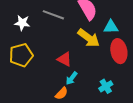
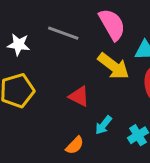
cyan arrow: (72, 78) -> (103, 125), moved

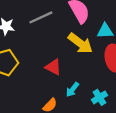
gray line: (63, 33) -> (41, 17), turned -45

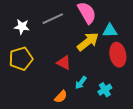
yellow arrow: (80, 43) -> (88, 42), turned -75

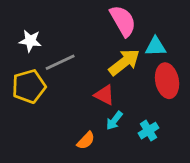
gray line: (53, 19) -> (60, 62), moved
red triangle: (64, 63) -> (104, 95), moved

